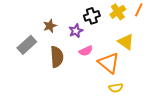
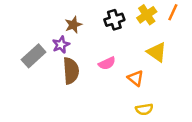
brown star: (50, 26) -> (73, 25), moved
purple star: (76, 31) -> (61, 45), moved
orange triangle: (109, 63) -> (136, 78), size x0.6

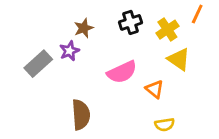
yellow cross: (147, 15) -> (167, 30), moved
pink semicircle: (107, 63) -> (122, 72), size x1.5
brown semicircle: (71, 71) -> (81, 115), moved

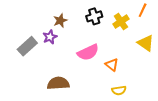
yellow triangle: (179, 59) -> (146, 43), moved
brown semicircle: (81, 115) -> (58, 83), turned -90

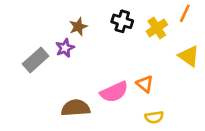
black cross: (94, 16) -> (122, 21), turned 35
pink semicircle: (88, 52) -> (114, 92), moved

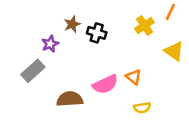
black cross: (122, 21) -> (97, 33), moved
purple star: (65, 48) -> (50, 44), moved
gray rectangle: (36, 60) -> (33, 71), moved

